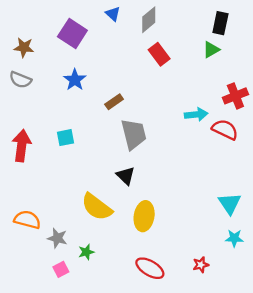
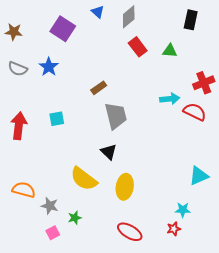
brown star: (24, 47) -> (14, 32), moved
green triangle: (211, 50) -> (170, 51), moved, turned 35
blue star: (75, 80) -> (49, 67), moved
cyan triangle: (230, 203) -> (199, 176), turned 40
cyan star: (234, 238) -> (183, 210), moved

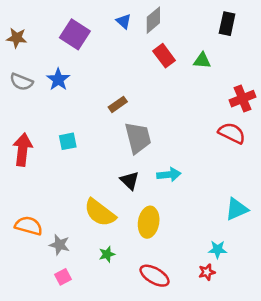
blue triangle: (98, 12) -> (124, 21), moved
cyan arrow: (170, 99) -> (169, 175), moved
green star: (75, 218) -> (107, 254), moved

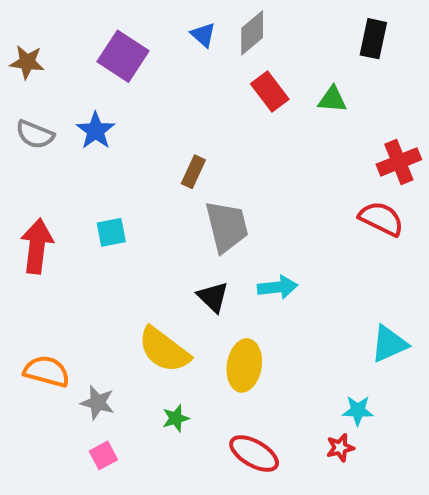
brown rectangle: (118, 104) -> (193, 172), turned -30

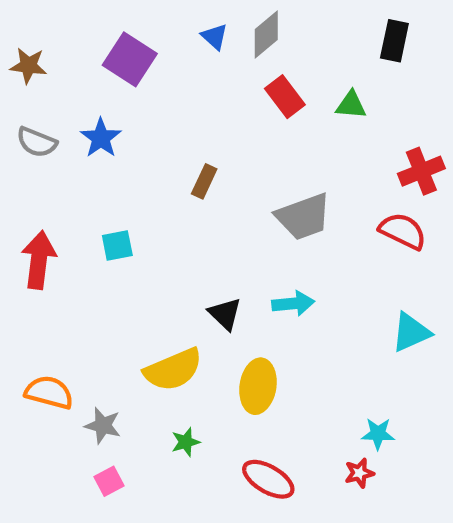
gray trapezoid: (227, 227) -> (303, 217), moved, turned 84
cyan triangle: (389, 344) -> (411, 332), moved
yellow semicircle: (164, 350) -> (173, 370), turned -60

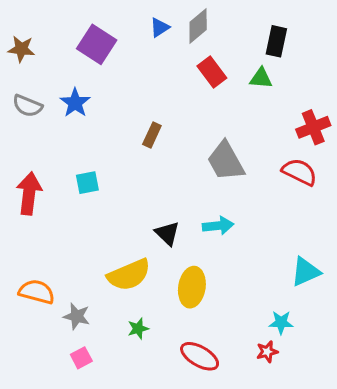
blue triangle: (215, 37) -> (160, 27), turned 45
black rectangle: (394, 41) -> (276, 41), moved
gray trapezoid: (303, 217) -> (226, 161), turned 81
cyan triangle: (411, 332) -> (306, 272), moved

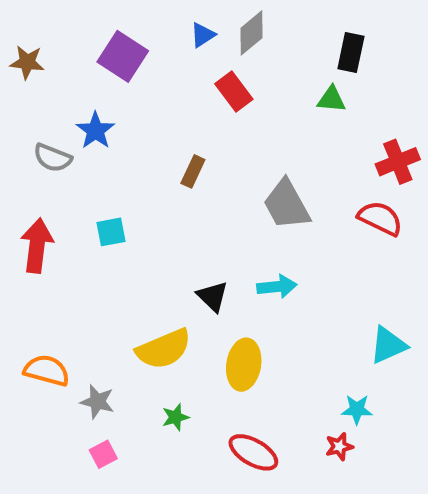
red rectangle: (212, 72) -> (234, 91), moved
gray semicircle: (27, 106) -> (53, 158), moved

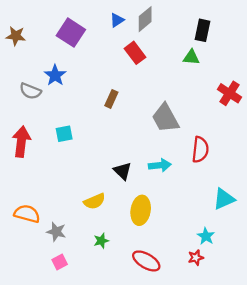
red cross: (398, 162) -> (229, 93), turned -35
red semicircle: (380, 218) -> (200, 150), moved, turned 70
yellow semicircle: (164, 349) -> (94, 201), size x0.7
cyan star: (357, 409) -> (206, 236), turned 30

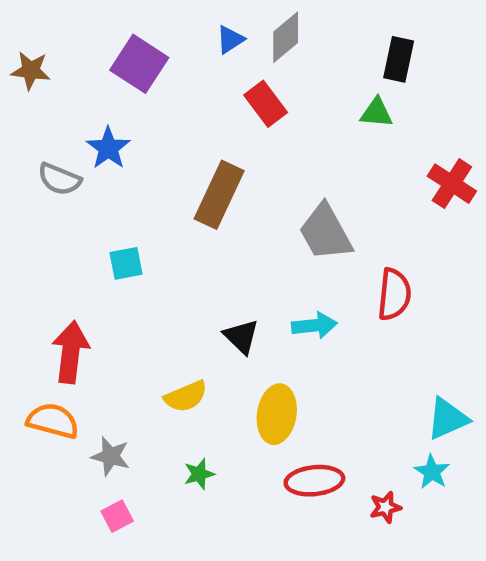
brown rectangle: (111, 99) -> (219, 195), size x1.8
red arrow: (21, 142) -> (71, 352), moved
cyan triangle: (224, 199) -> (447, 419), moved
cyan star: (206, 236) -> (432, 472), moved
red ellipse: (146, 261) -> (314, 481), moved, turned -36

